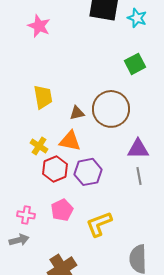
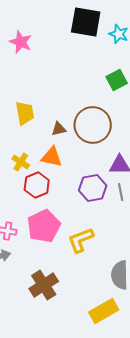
purple hexagon: (88, 172) -> (93, 188), moved
pink pentagon: (62, 210) -> (44, 226), size x1.5

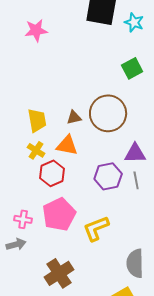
pink star: (21, 42) -> (36, 30), turned -30
yellow trapezoid: (25, 113) -> (37, 120), moved

